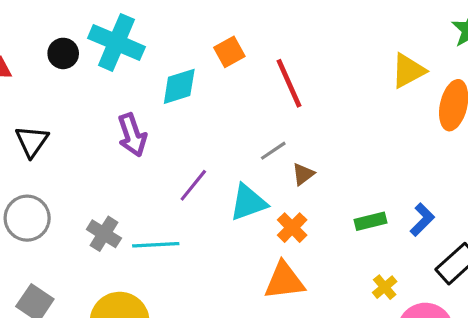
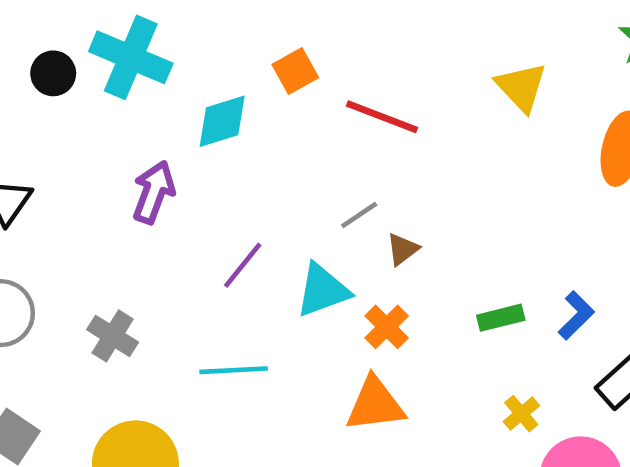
yellow triangle: (408, 71) -> (521, 87), moved, turned -45
red line: (289, 83) -> (382, 117), turned -45
purple arrow: (132, 135) -> (154, 192), turned -141
cyan line: (156, 245) -> (234, 370), moved

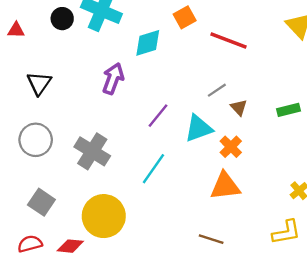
brown triangle: (403, 249) -> (239, 108), turned -36
green rectangle: (501, 318) -> (289, 110), moved
gray cross: (113, 336) -> (92, 151), size x1.4
cyan line: (234, 370) -> (153, 169), turned -52

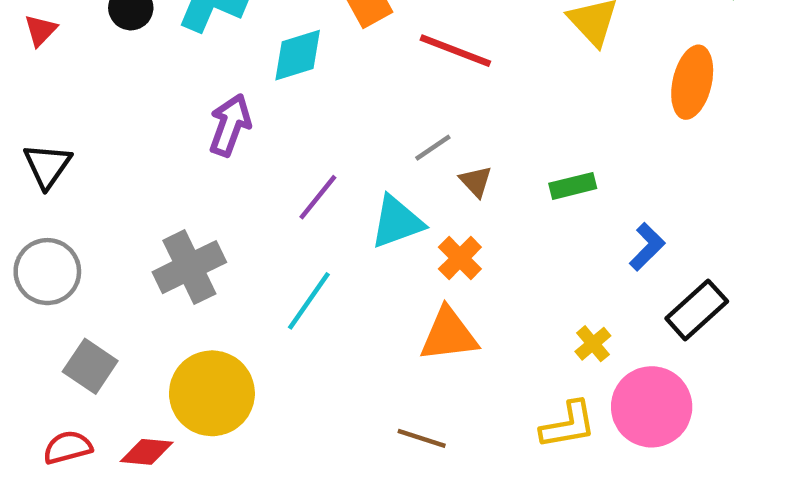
red triangle: (16, 30) -> (41, 30), turned -48
black triangle: (39, 83) -> (47, 166), moved
gray circle: (36, 140) -> (47, 272), moved
gray cross: (92, 151) -> (189, 267), turned 32

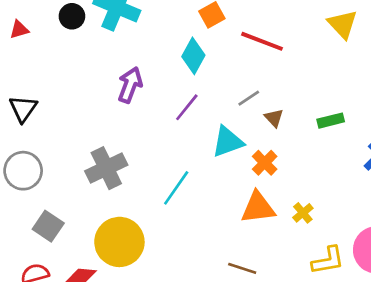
red triangle: (41, 30) -> (19, 29), turned 30
cyan diamond: (298, 55) -> (193, 56), moved, turned -44
purple line: (318, 197) -> (187, 107), moved
yellow cross: (593, 344) -> (303, 213), moved

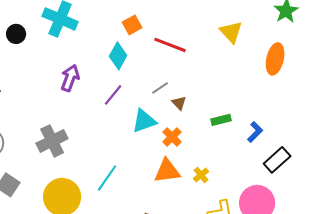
black circle: (72, 16) -> (16, 34), moved
green rectangle: (331, 121) -> (221, 120), moved
cyan line: (176, 188) -> (107, 178), moved

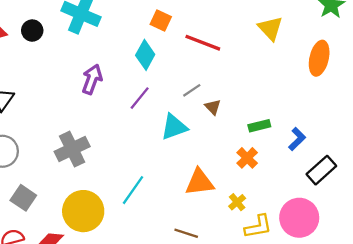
orange square: (132, 25) -> (161, 21), turned -36
orange cross: (172, 137) -> (247, 158), moved
yellow cross: (201, 175) -> (237, 202), moved

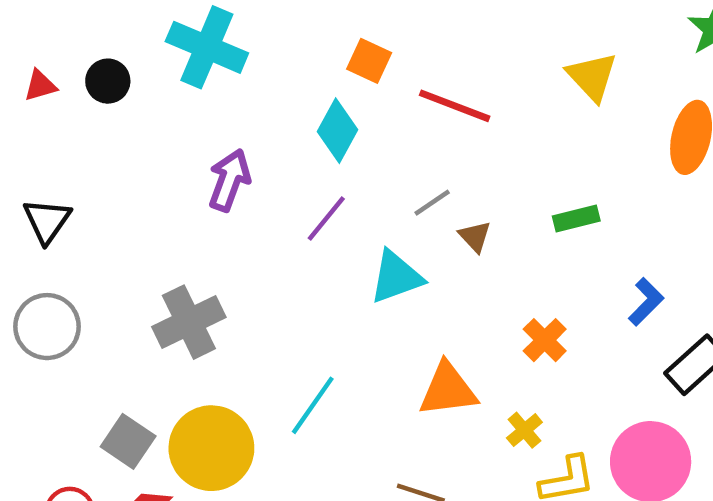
green rectangle: (259, 126) -> (576, 218), moved
gray square: (23, 198) -> (128, 441), moved

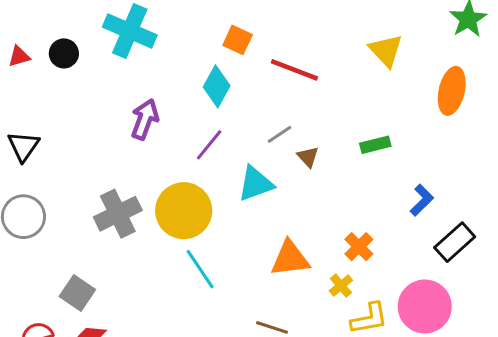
orange cross: (545, 340) -> (359, 247), moved
cyan line: (313, 405) -> (200, 269), turned -69
yellow circle: (211, 448) -> (184, 211), moved

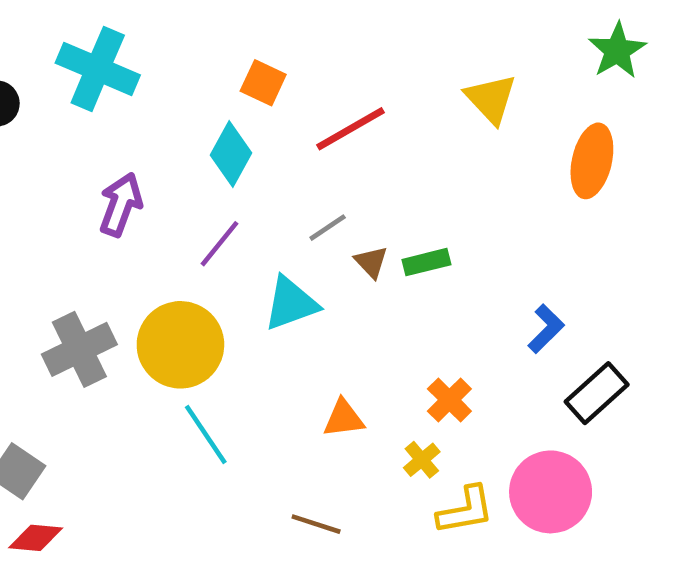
red line: (294, 70) -> (351, 129), turned -51
green rectangle: (375, 145) -> (426, 262), moved
orange triangle: (290, 259) -> (344, 418), size x0.7

